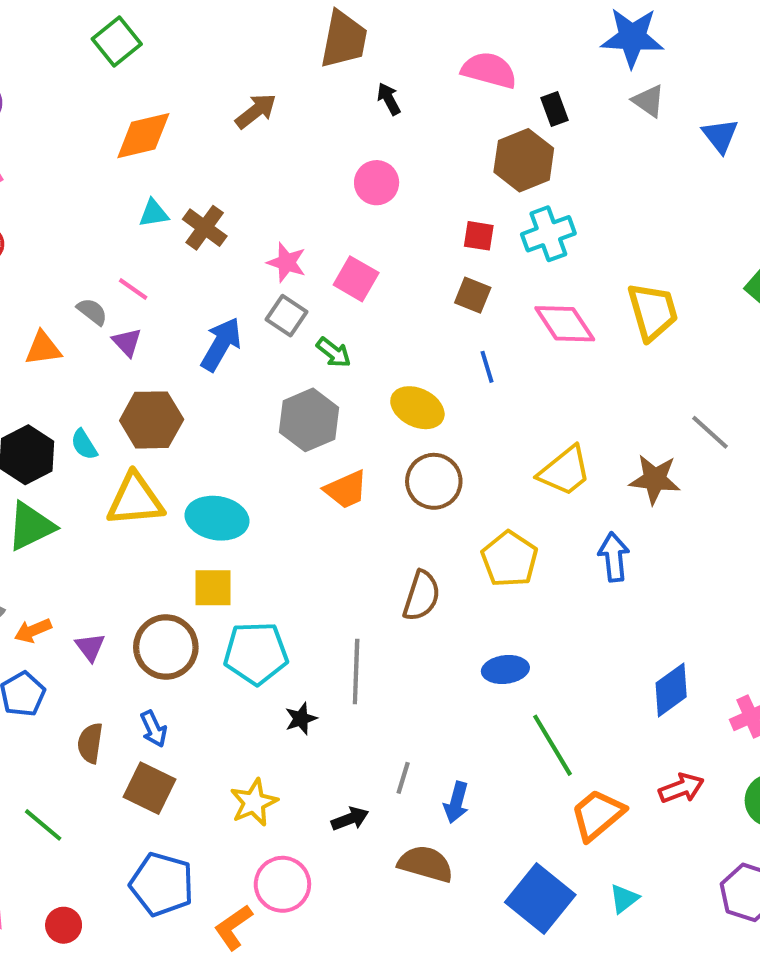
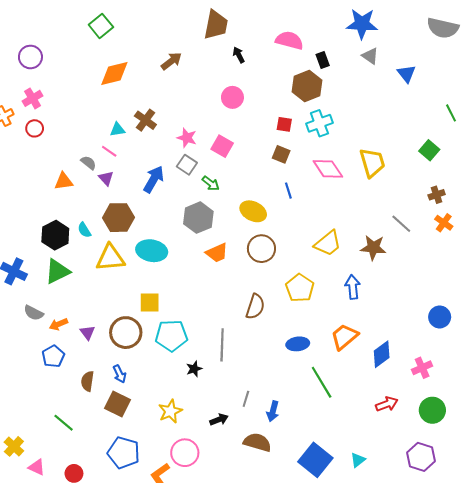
cyan triangle: (154, 213) -> (117, 129), moved
cyan ellipse: (217, 518) -> (152, 251), moved
orange trapezoid: (597, 815) -> (344, 337), moved

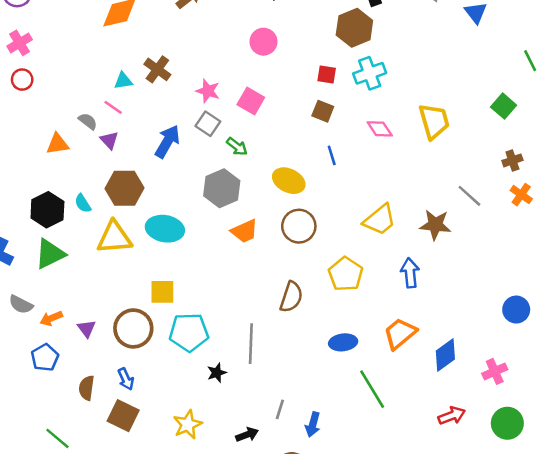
pink diamond: (328, 169) -> (380, 129), size x0.7

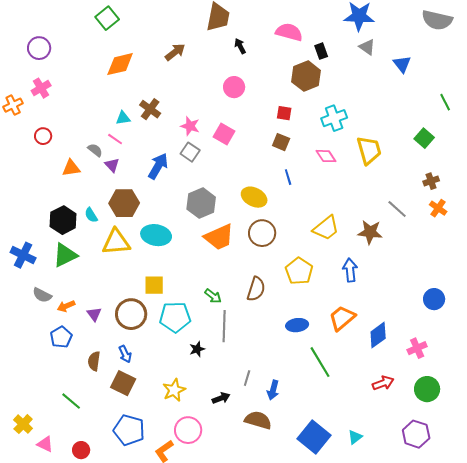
cyan cross: (370, 73) -> (334, 118), moved
red circle: (22, 80) -> (43, 136), moved
green arrow: (237, 147) -> (213, 296), moved
orange trapezoid: (245, 231) -> (219, 237), size x1.4

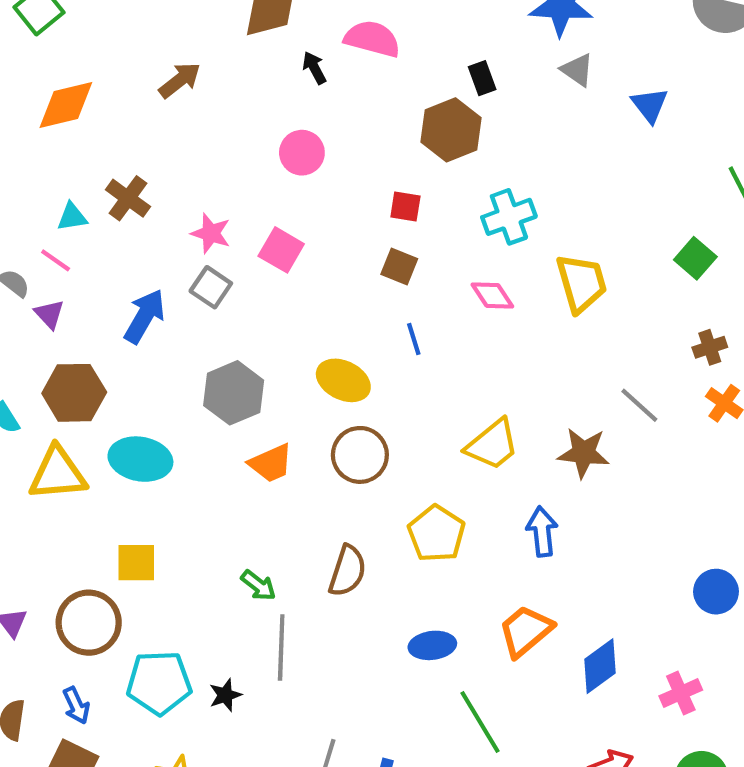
pink semicircle: (289, 32) -> (372, 39), moved
orange trapezoid: (219, 237) -> (271, 463), size x0.7
cyan pentagon: (175, 317) -> (159, 683), moved

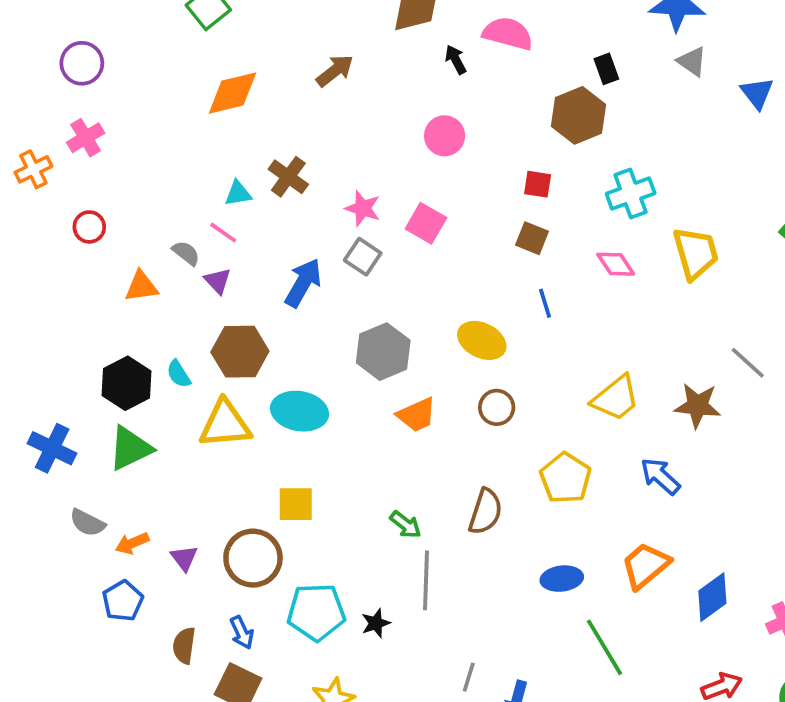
brown circle: (360, 455) -> (497, 407), size x0.7
blue arrow: (542, 532) -> (660, 476), turned -42

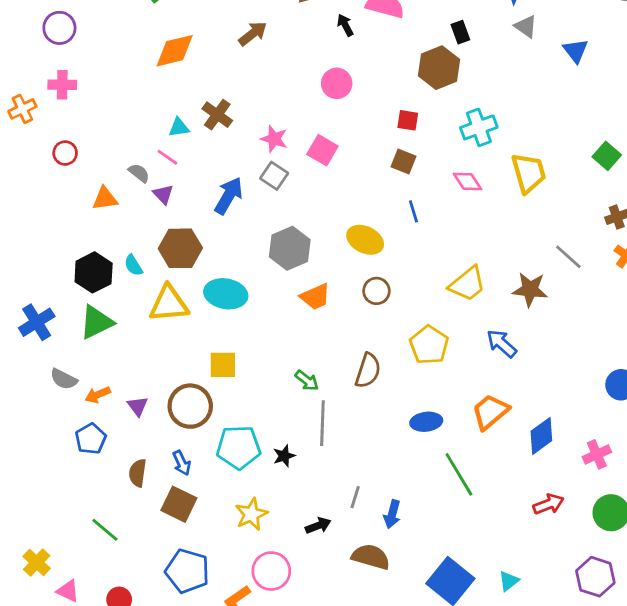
pink cross: (86, 138) -> (62, 85), turned 32
blue cross: (52, 448) -> (37, 322), turned 32

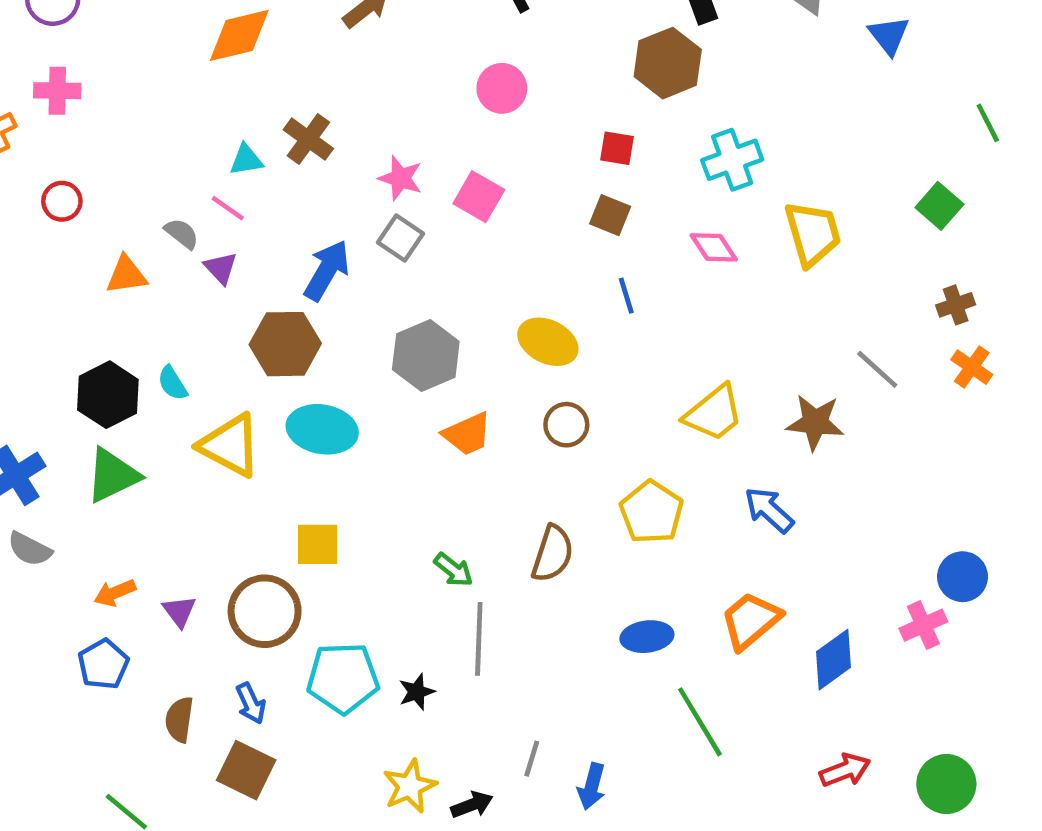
brown hexagon: (180, 248) -> (285, 344), moved
yellow triangle: (169, 304) -> (230, 445), turned 33
gray semicircle: (64, 379) -> (30, 549), moved
pink cross: (597, 454) -> (923, 625), moved
yellow star: (251, 514) -> (410, 786), moved

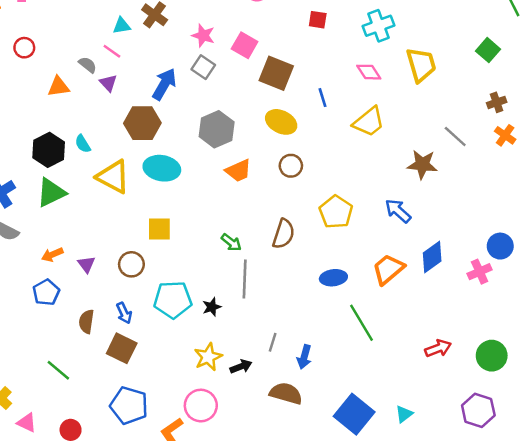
brown square: (610, 215) -> (276, 73), moved, size x1.6
yellow trapezoid: (714, 413) -> (369, 122), moved
brown circle: (265, 611) -> (131, 264), size x0.7
blue diamond: (834, 660) -> (432, 257), moved

